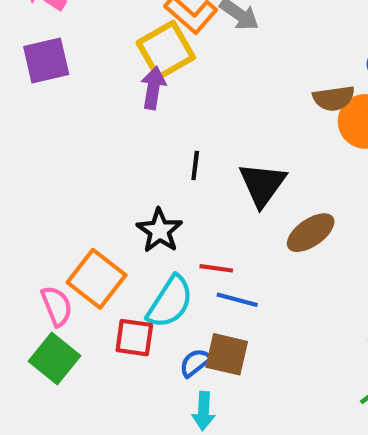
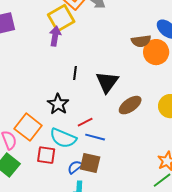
red line: (216, 268) -> (85, 122), turned -35
cyan semicircle: (170, 302) -> (63, 138), turned 80

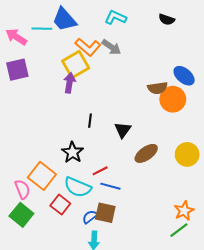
black triangle: (107, 82) -> (123, 130), size x0.7
red square: (46, 155) -> (60, 205), turned 30

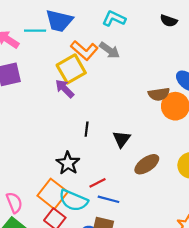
blue trapezoid: (64, 19) -> (59, 21), turned -36
purple arrow: (69, 83) -> (65, 89), turned -54
orange square: (42, 176) -> (53, 194), moved

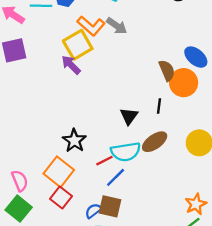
brown semicircle: (159, 94) -> (167, 70), turned -105
black line: (87, 129) -> (159, 106), moved
blue line: (108, 199) -> (116, 177), turned -60
cyan semicircle: (73, 200) -> (126, 152), moved, turned -32

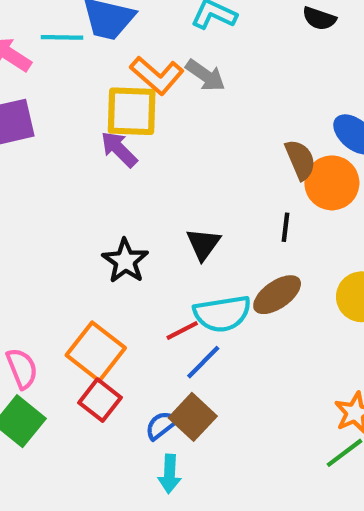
yellow square: (78, 45) -> (132, 111), turned 32
black triangle: (129, 116) -> (203, 244), moved
black star: (74, 141) -> (125, 261), moved
brown square: (110, 206) -> (193, 417), turned 30

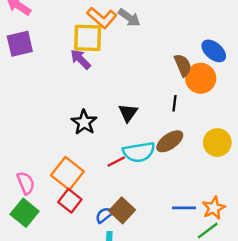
blue line: (203, 362) -> (184, 208), moved, turned 45

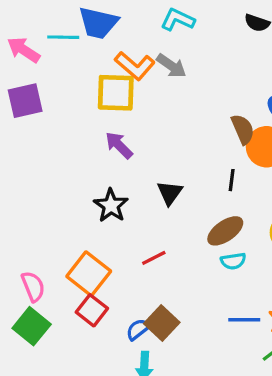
purple arrow: (81, 59) -> (119, 145), moved
cyan semicircle: (139, 152) -> (233, 261), moved, size x0.6

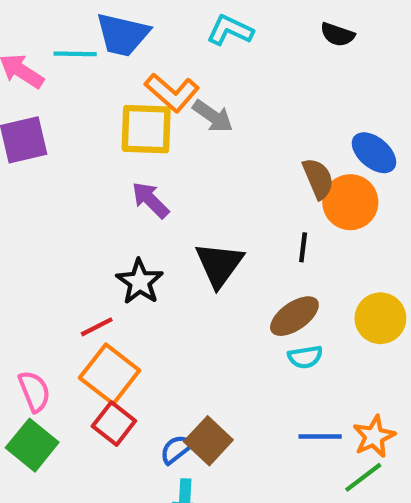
gray arrow: (171, 66) -> (213, 116), moved
black triangle: (170, 193) -> (219, 265), size x1.4
red line: (154, 258) -> (97, 327), moved

